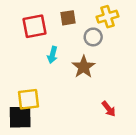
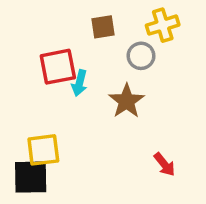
red square: (34, 26) -> (58, 67), moved

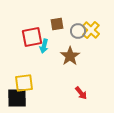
yellow cross: (163, 25) -> (91, 30), moved, turned -30
brown square: (103, 27) -> (57, 24), moved
red arrow: (165, 164) -> (81, 93), moved

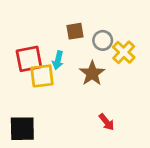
yellow cross: (91, 30) -> (124, 52), moved
red square: (32, 37) -> (29, 59), moved
yellow square: (24, 83) -> (42, 76), moved

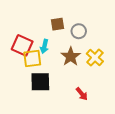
yellow cross: (124, 52) -> (95, 58), moved
red square: (29, 59) -> (22, 45), turned 35
black square: (22, 129) -> (40, 82), moved

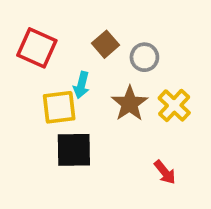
brown square: (58, 24) -> (106, 44), turned -32
red square: (22, 45) -> (37, 48), moved
red arrow: (82, 94) -> (165, 172), moved

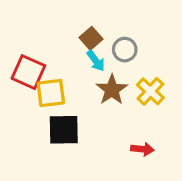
red square: (37, 48) -> (28, 72), moved
cyan arrow: (81, 85) -> (96, 61), moved, turned -50
red arrow: (165, 172) -> (142, 149), turned -45

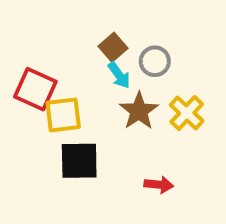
red arrow: (142, 149) -> (159, 185), moved

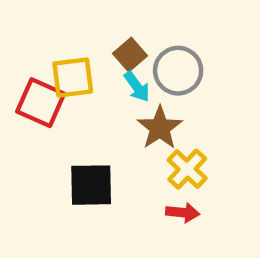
gray circle: (155, 61) -> (178, 71), size x1.4
yellow cross: (187, 113) -> (187, 169), moved
yellow square: (63, 115) -> (73, 77), moved

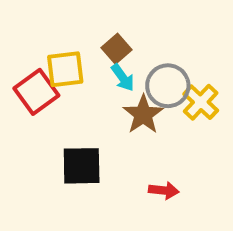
gray circle: (178, 71) -> (168, 86), moved
red square: (41, 103) -> (36, 92), turned 30
yellow cross: (187, 169) -> (201, 102), moved

